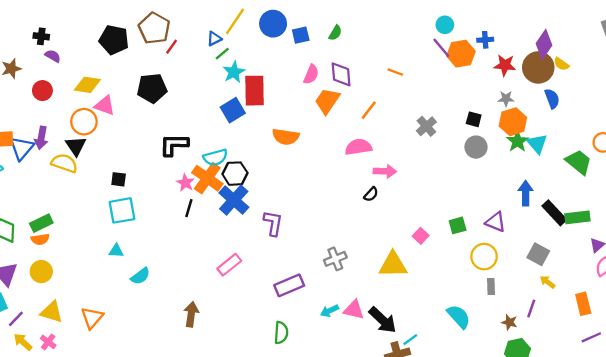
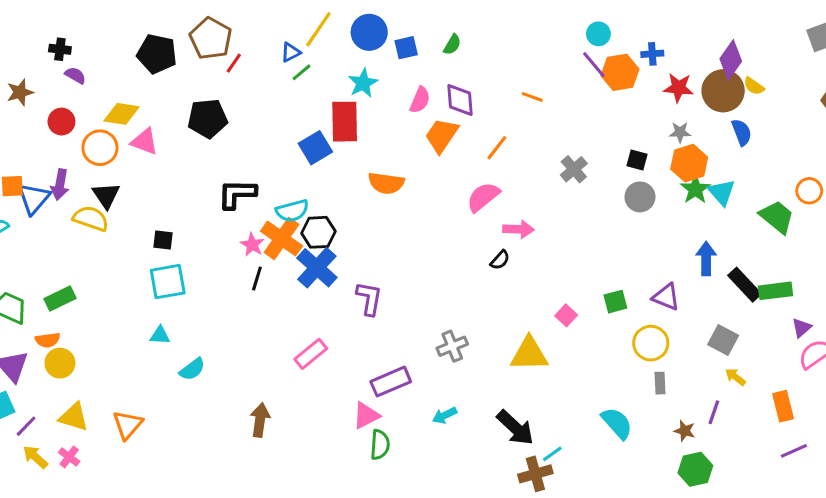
cyan star: (234, 72) -> (363, 83), moved
orange circle: (84, 122) -> (100, 148), moved
pink semicircle: (358, 147) -> (483, 197), turned -30
orange semicircle: (40, 239) -> (48, 340), moved
pink triangle: (354, 310) -> (366, 415), moved, turned -40

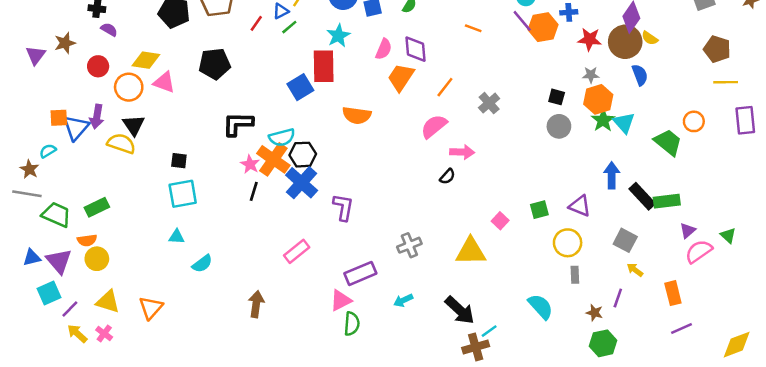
red line: (234, 63) -> (256, 23), moved
orange line: (532, 97) -> (473, 28), moved
gray cross: (574, 169) -> (489, 103), moved

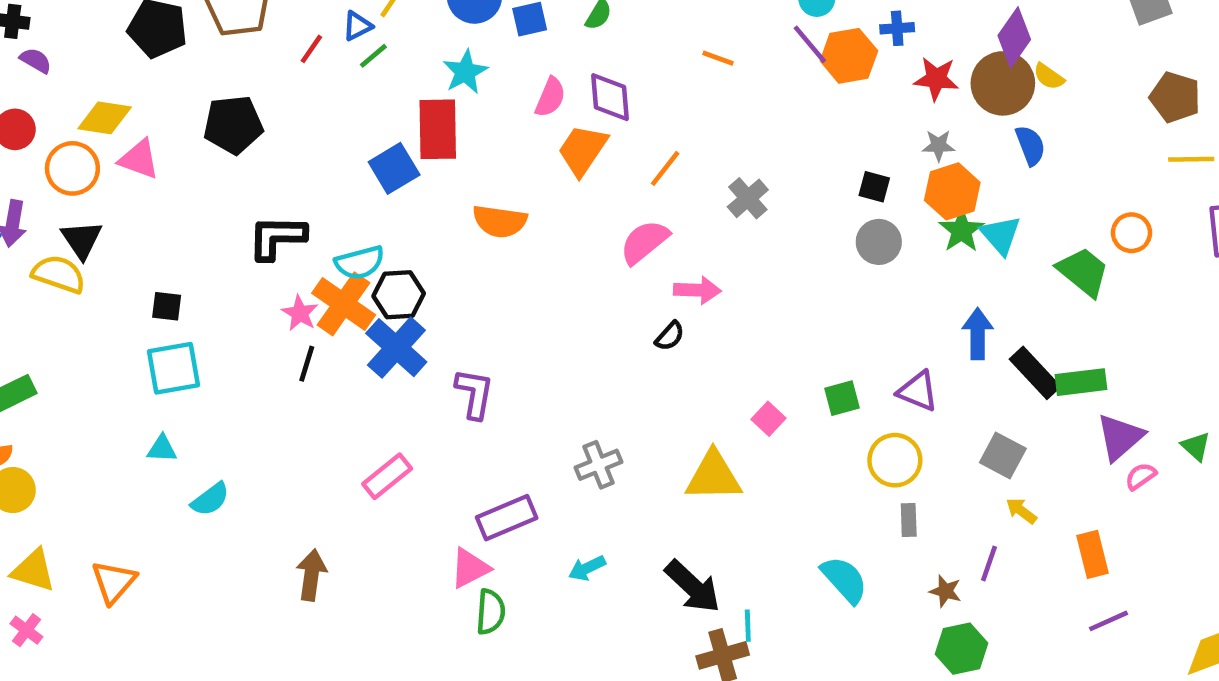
purple triangle: (688, 231) -> (1120, 437), size x1.6
pink semicircle: (699, 251) -> (1141, 476), size x0.6
cyan line: (489, 331) -> (748, 626), turned -56

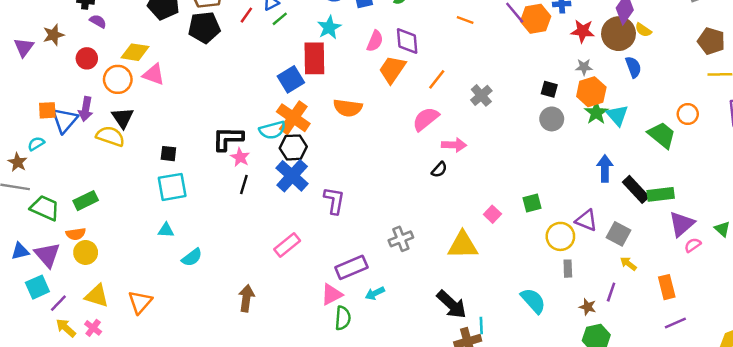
black pentagon: (233, 125) -> (204, 27), moved
black L-shape: (277, 237) -> (228, 139), moved
orange cross: (344, 304) -> (293, 118), moved
purple triangle: (918, 391) -> (586, 220), moved
cyan arrow: (587, 568) -> (375, 293), moved

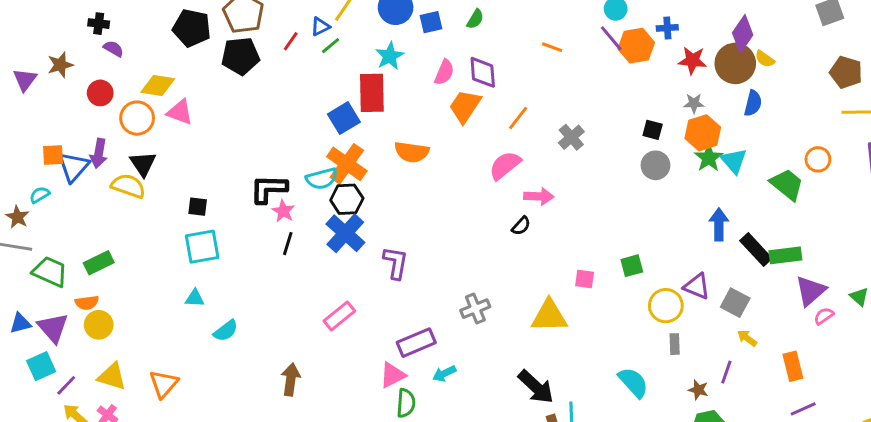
blue semicircle: (633, 67) -> (753, 103), turned 35
pink square: (492, 214) -> (585, 279), turned -35

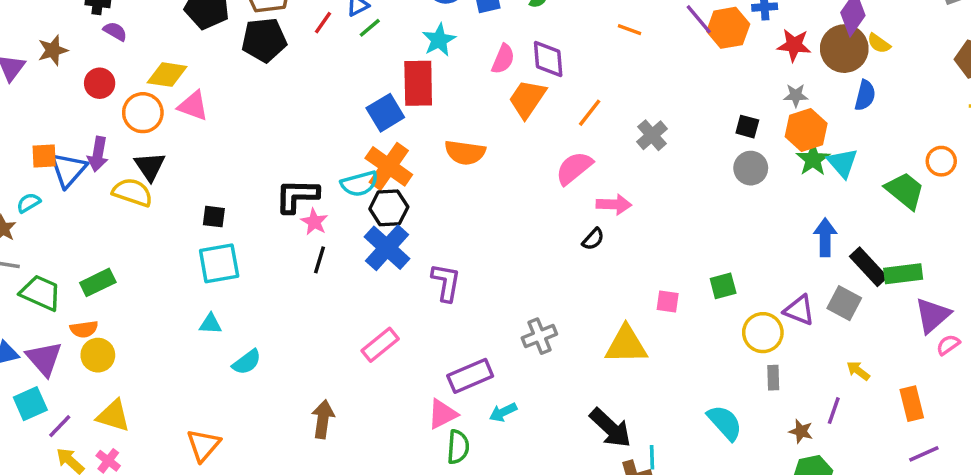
gray square: (735, 303) -> (844, 303), moved
orange triangle: (164, 384) -> (203, 445), moved

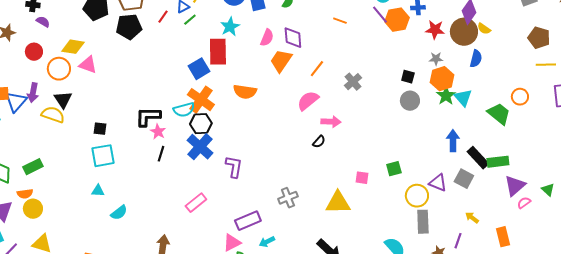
gray rectangle: (773, 378) -> (423, 222), size x1.6

